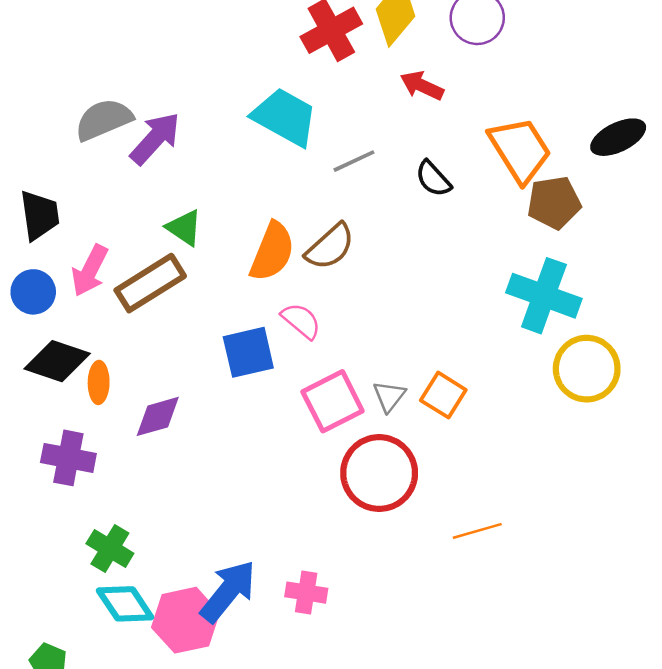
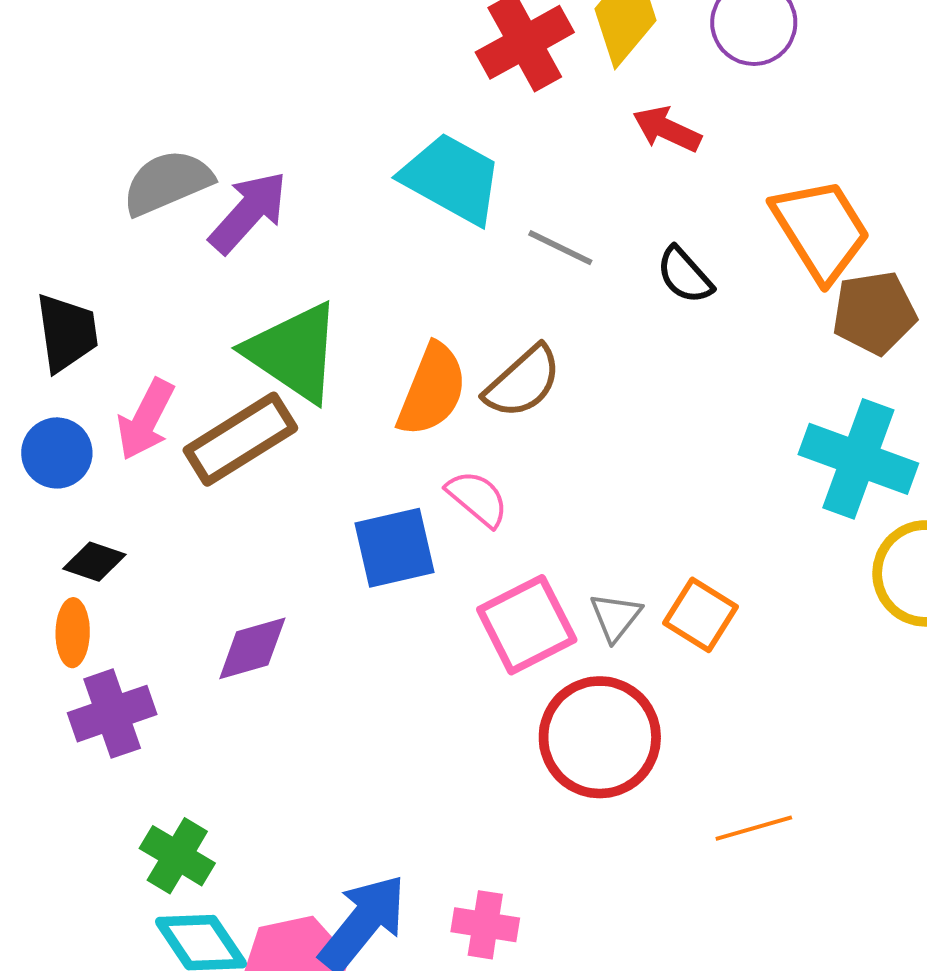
gray line: (354, 161) -> (560, 248), turned 51
green triangle: (184, 228) -> (294, 352), size x1.8
black diamond: (57, 361) -> (94, 562), size x0.6
orange ellipse: (99, 382) -> (73, 633), moved
purple cross: (68, 458) -> (112, 714), turned -30

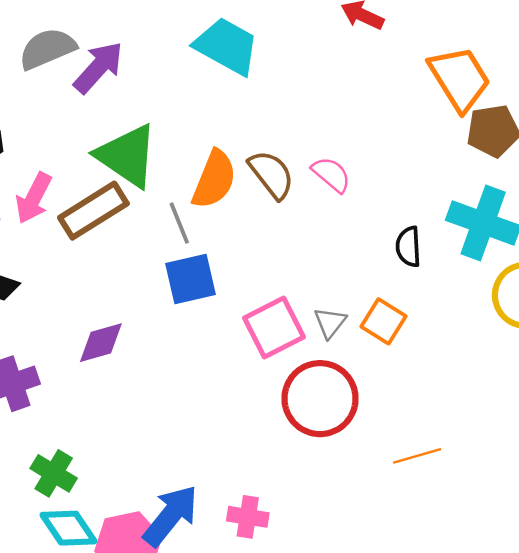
gray line: (560, 248) -> (179, 223), moved, turned 42
black semicircle: (685, 275) -> (408, 247), moved, turned 39
brown semicircle: (523, 382) -> (271, 174), turned -86
pink semicircle: (477, 498) -> (331, 174), moved

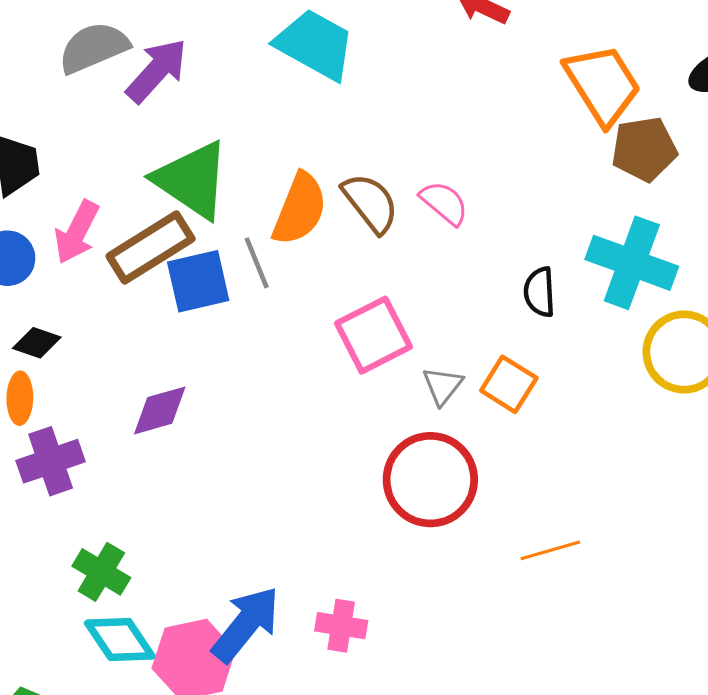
blue square: (191, 279) -> (198, 281), moved
pink square: (274, 328) -> (373, 335), moved

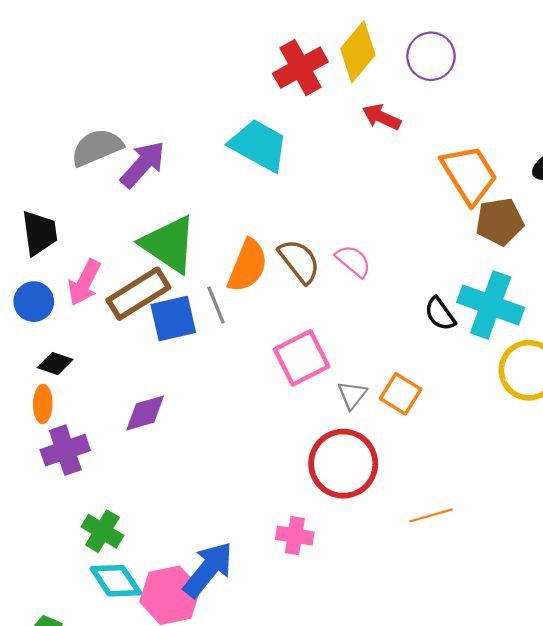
black semicircle: (540, 292) -> (440, 314), moved, turned -33
pink cross: (341, 626) -> (295, 536), moved

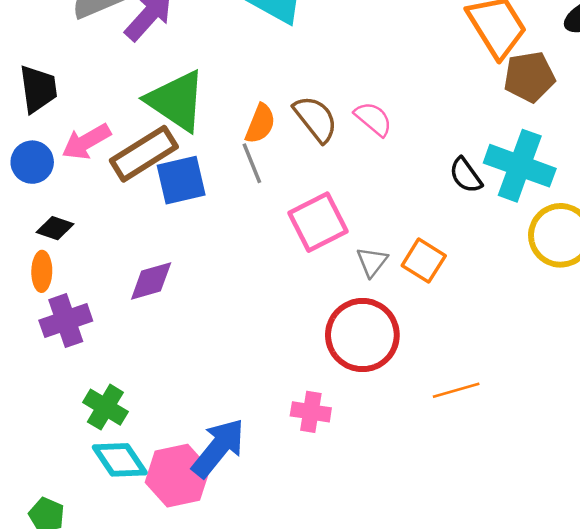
orange semicircle: (248, 266) -> (260, 124), size x0.7
pink arrow: (84, 282) -> (86, 142), turned 33
gray line: (216, 305) -> (252, 163), moved

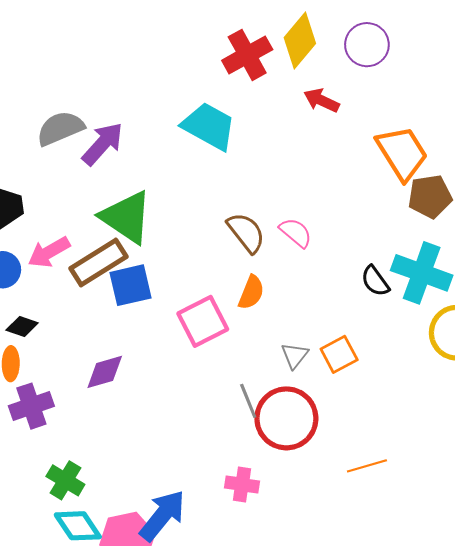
orange semicircle: (260, 124) -> (251, 292), moved
gray line: (252, 163) -> (248, 401), moved
pink square: (318, 222) -> (203, 321), moved
orange square: (424, 261) -> (339, 354), turned 30

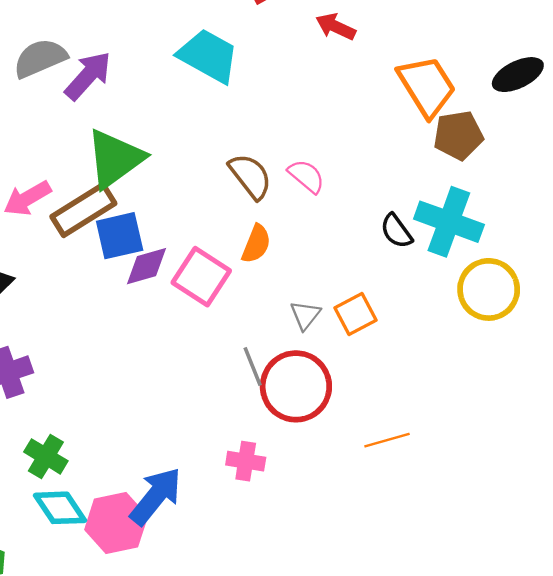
green triangle: (126, 217) -> (115, 159), turned 50
pink square: (203, 321) -> (201, 277), turned -30
purple diamond: (105, 372) -> (146, 266), moved

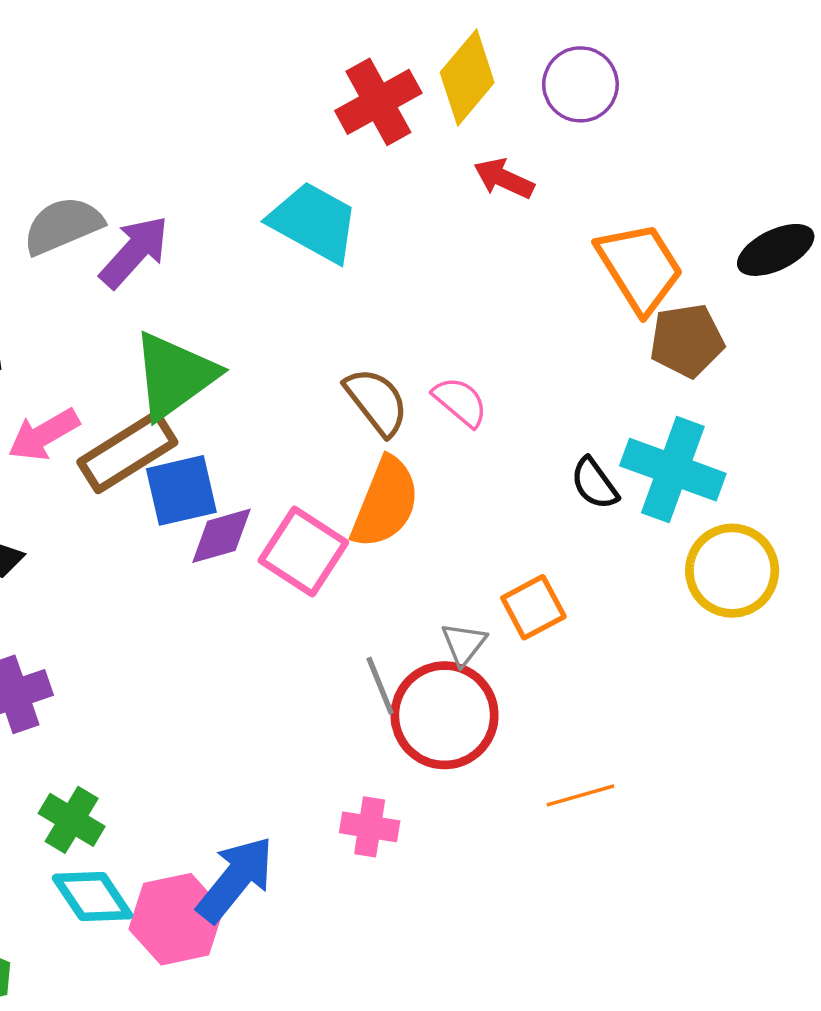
orange semicircle: (256, 244) -> (385, 503), size x1.6
gray triangle: (305, 315) -> (464, 644), moved

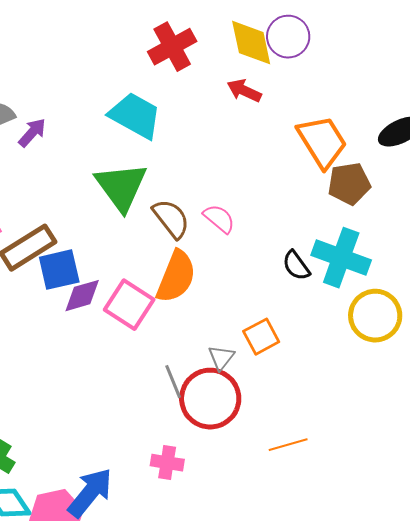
yellow diamond: (467, 77) -> (251, 43), moved, turned -52
purple arrow: (134, 252) -> (32, 133), size x0.7
green triangle: (174, 375) -> (121, 187), moved, turned -30

